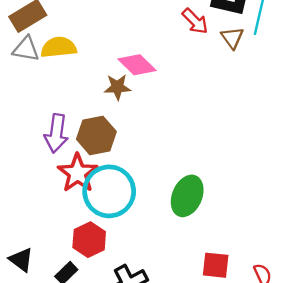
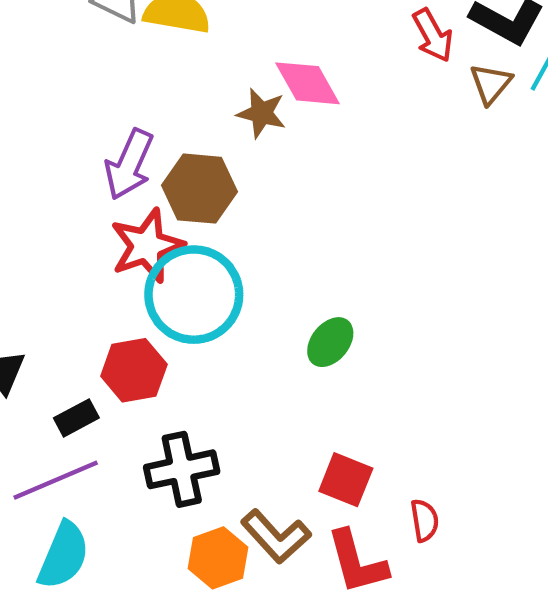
green ellipse: (187, 196) -> (330, 342), size x0.7

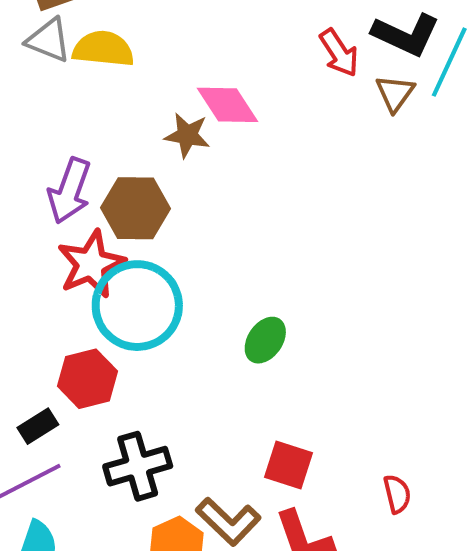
red semicircle: (424, 520) -> (397, 494), moved

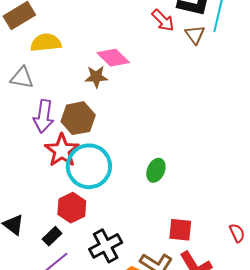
gray triangle: (48, 40) -> (22, 78), moved

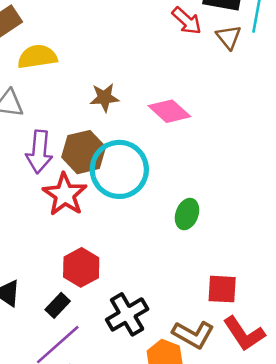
pink diamond: (113, 58) -> (169, 111), moved
cyan circle: (89, 166) -> (119, 169), moved

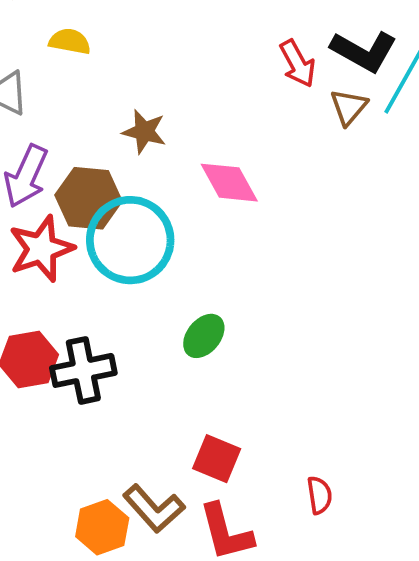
yellow semicircle: (37, 57) -> (70, 41), size x0.7
black cross: (127, 314) -> (83, 370), moved

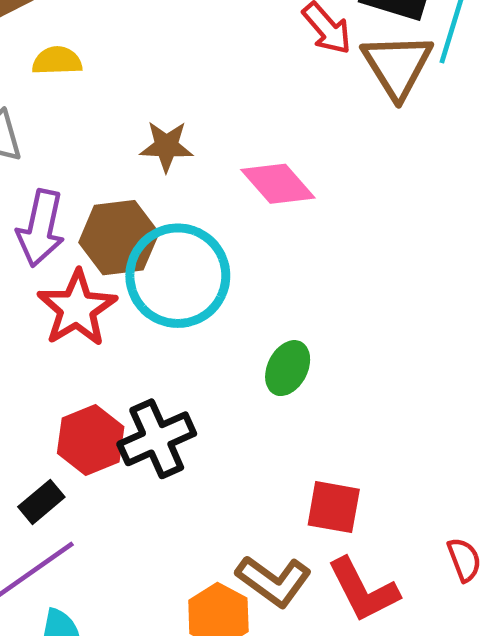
brown triangle: (349, 107) -> (397, 66), size x1.6
red semicircle: (319, 495) -> (464, 560), moved

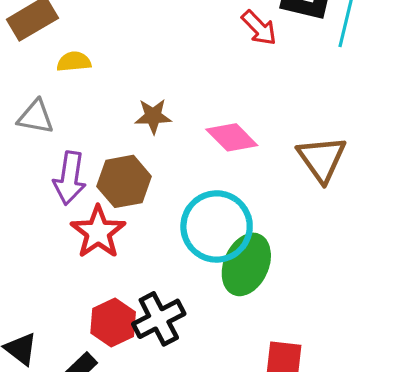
brown triangle: (397, 66) -> (322, 159), moved
cyan circle: (178, 276) -> (217, 226), moved
green ellipse: (288, 368) -> (246, 264), size x1.6

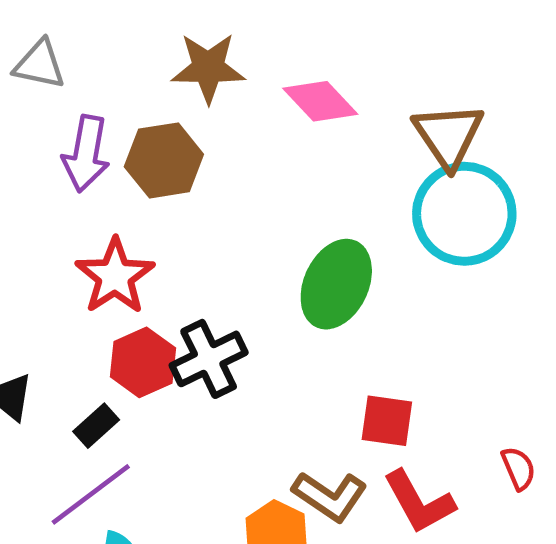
brown star: (153, 116) -> (208, 68), size x1.4
cyan circle: (217, 226) -> (464, 214), moved
red star: (98, 232) -> (115, 276), moved

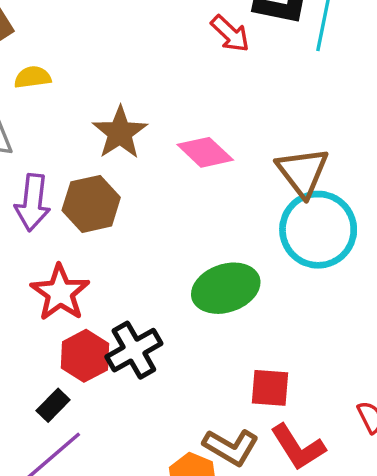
brown star: (208, 68) -> (120, 133), turned -30
green ellipse: (336, 284) -> (226, 288), turned 50

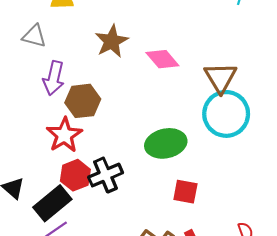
brown hexagon: (91, 204) -> (83, 101), moved
red square: (270, 388) -> (185, 192), moved
black rectangle: (53, 405) -> (52, 203), size x1.8

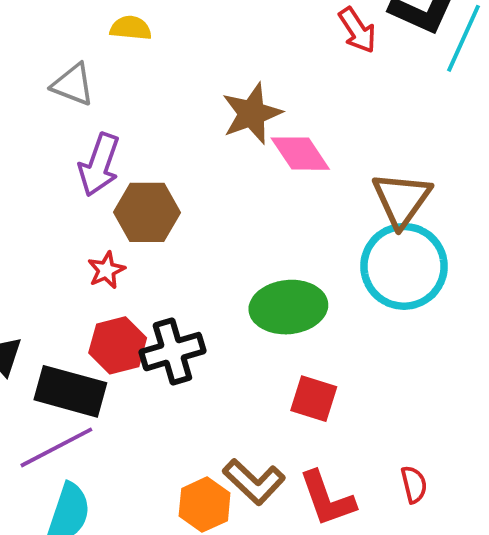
brown star: (112, 41) -> (252, 114), moved
red star: (64, 135) -> (106, 270), size x0.6
black rectangle: (52, 203) -> (70, 391), turned 48

